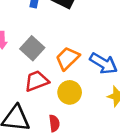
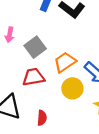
yellow circle: (70, 92) -> (72, 88), moved

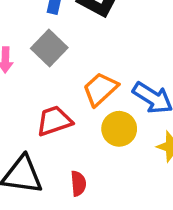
gray square: (35, 47) -> (49, 48), moved

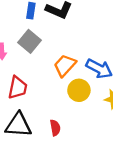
red trapezoid: (54, 121) -> (18, 88), moved, turned 125

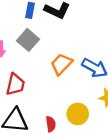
yellow circle: (79, 90) -> (78, 114), moved

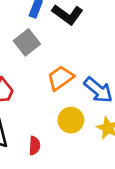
yellow circle: (78, 114) -> (71, 120), moved

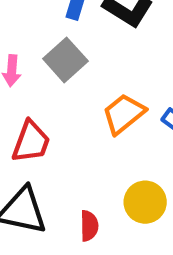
yellow circle: (71, 120) -> (145, 202), moved

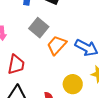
gray square: (65, 60) -> (39, 28), moved

